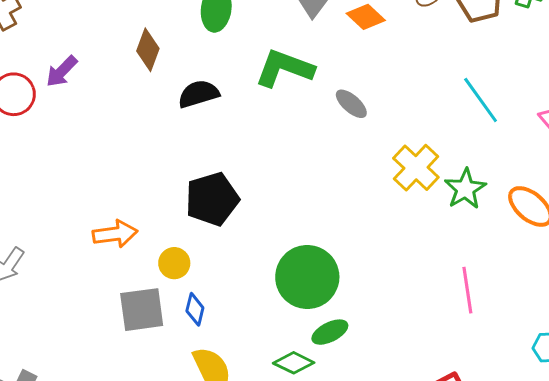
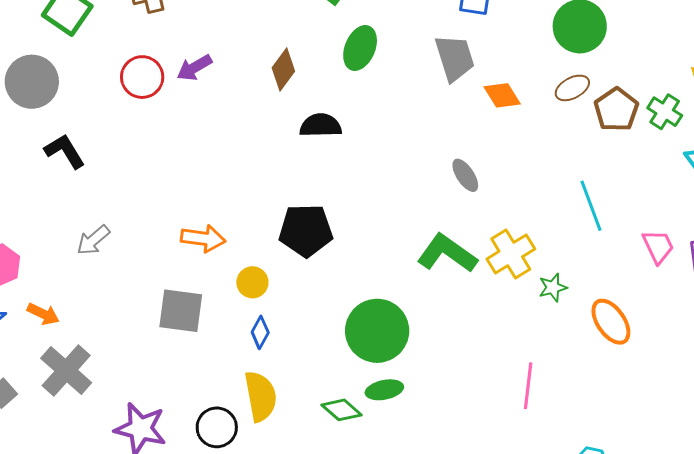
green L-shape: (284, 68) -> (447, 253), moved
green star: (465, 189) -> (553, 287), size x0.7
gray square: (142, 310) -> (181, 311), moved

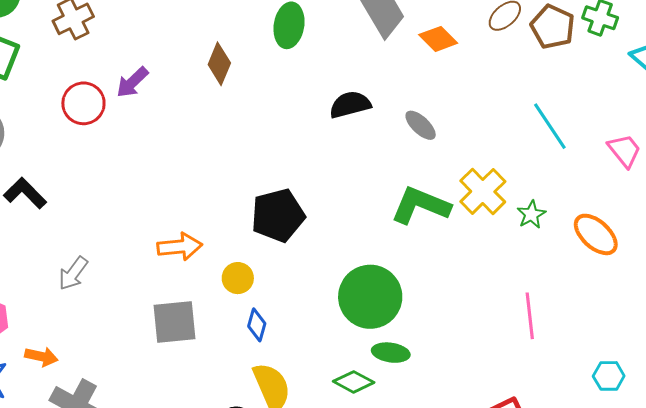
black semicircle: (321, 125) -> (350, 105), moved
green ellipse: (384, 390) -> (391, 353), turned 33

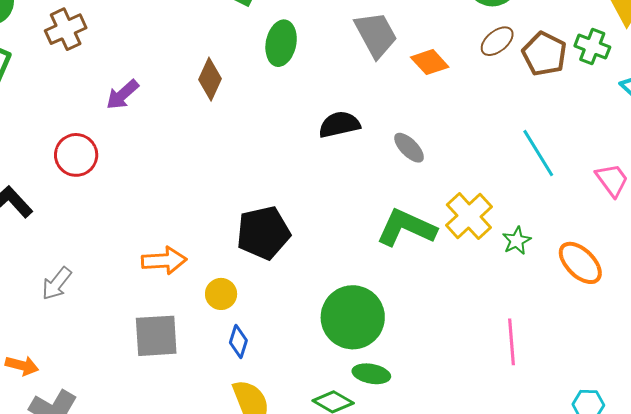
red circle: (83, 103) -> (76, 155), moved

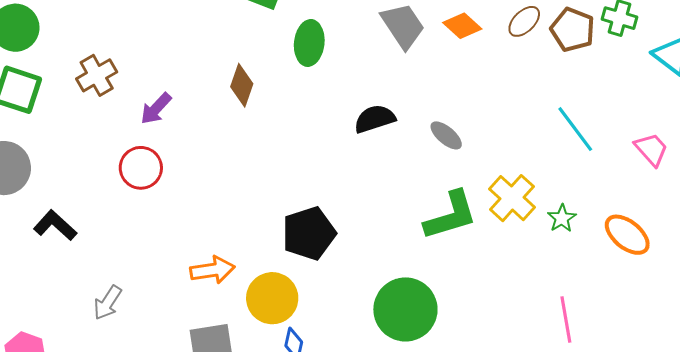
brown cross: (66, 29) -> (97, 75), moved
orange diamond: (430, 62) -> (462, 26), moved
red circle: (76, 155) -> (141, 168), moved
green L-shape: (406, 228) -> (451, 215), turned 144
yellow circle: (221, 294) -> (272, 298), size x1.6

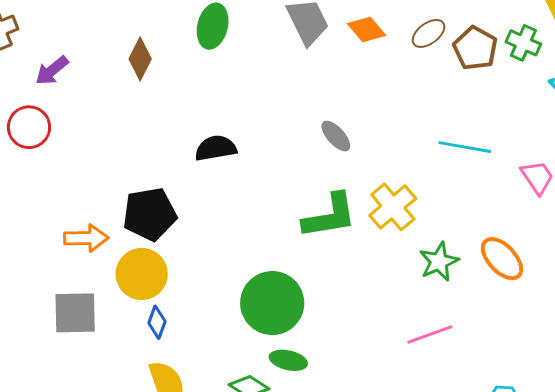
black semicircle: (375, 119) -> (216, 148), moved
cyan line: (575, 129) -> (465, 147), turned -51
green star: (562, 218) -> (439, 262), moved, size x1.4
black pentagon: (309, 233) -> (150, 214), moved
pink line: (566, 320) -> (430, 335), turned 72

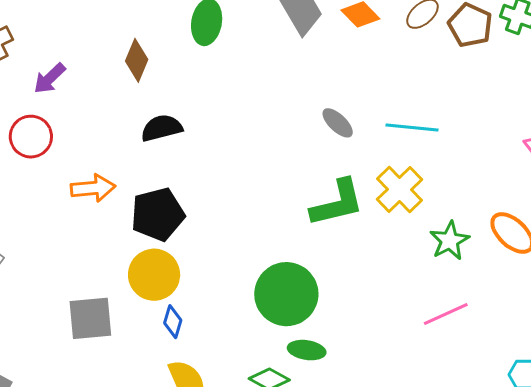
cyan line: (465, 147) -> (412, 128), moved
black semicircle: (216, 148) -> (162, 128), moved
orange arrow: (86, 238) -> (93, 188), moved

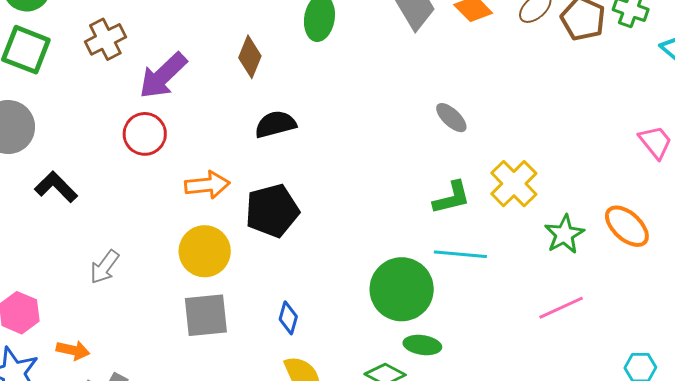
purple arrow: (50, 78) -> (163, 76), size x1.5
cyan line: (412, 128) -> (460, 254), moved
green L-shape: (337, 203) -> (452, 198), size x0.7
yellow circle: (154, 275) -> (205, 251), moved

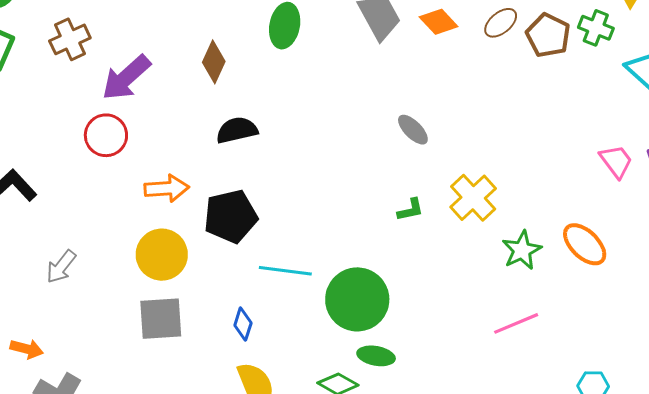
green L-shape: (452, 198) -> (410, 210), size x0.7
cyan line: (460, 254) -> (285, 271), moved

